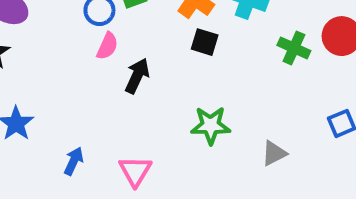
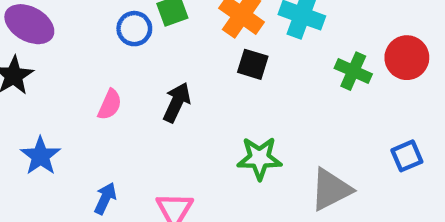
pink semicircle: (107, 46) -> (110, 105), moved
gray triangle: (274, 153) -> (331, 189), size x1.5

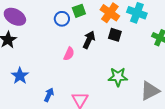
black arrow: (177, 102) -> (89, 40), moved
pink semicircle: (110, 105) -> (69, 54), moved

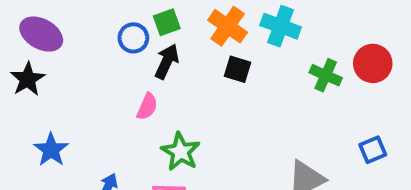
black arrow: (89, 40) -> (167, 61), moved
green star: (118, 77) -> (181, 152), moved, turned 30

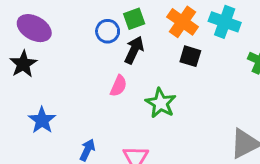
green star: (181, 152) -> (161, 103), moved

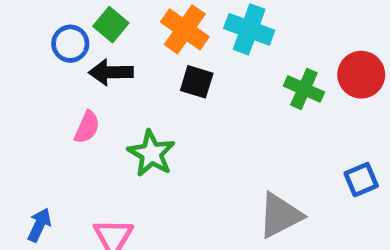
green square: (134, 19) -> (111, 25), turned -30
black arrow: (134, 50) -> (111, 72), turned -116

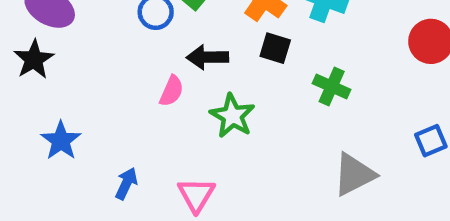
black arrow: (111, 72) -> (208, 57), moved
green cross: (304, 89) -> (332, 86), moved

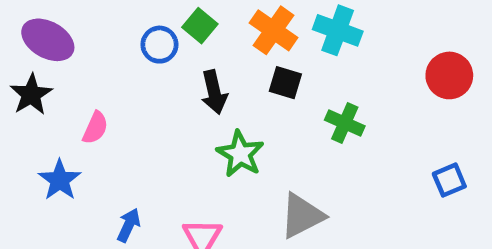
black arrow: (208, 57) -> (214, 92), turned -102
pink semicircle: (171, 91) -> (95, 128), moved
gray triangle: (354, 174) -> (302, 216), moved

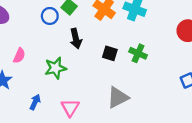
black square: (285, 83) -> (110, 53), moved
green star: (240, 154) -> (55, 68), moved, turned 30

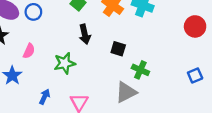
blue circle: (50, 16) -> (33, 12), moved
green cross: (138, 53) -> (140, 70), moved

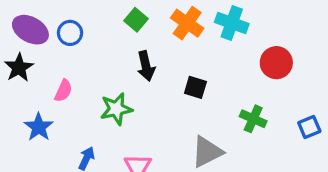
red circle: (195, 26) -> (276, 63), moved
green cross: (140, 70) -> (253, 119), moved

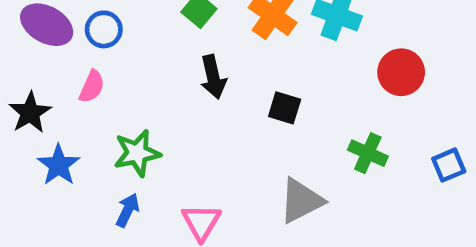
black star: (19, 68) -> (30, 113), moved
pink semicircle: (63, 91) -> (92, 87), moved
green star: (116, 109) -> (137, 153), moved

